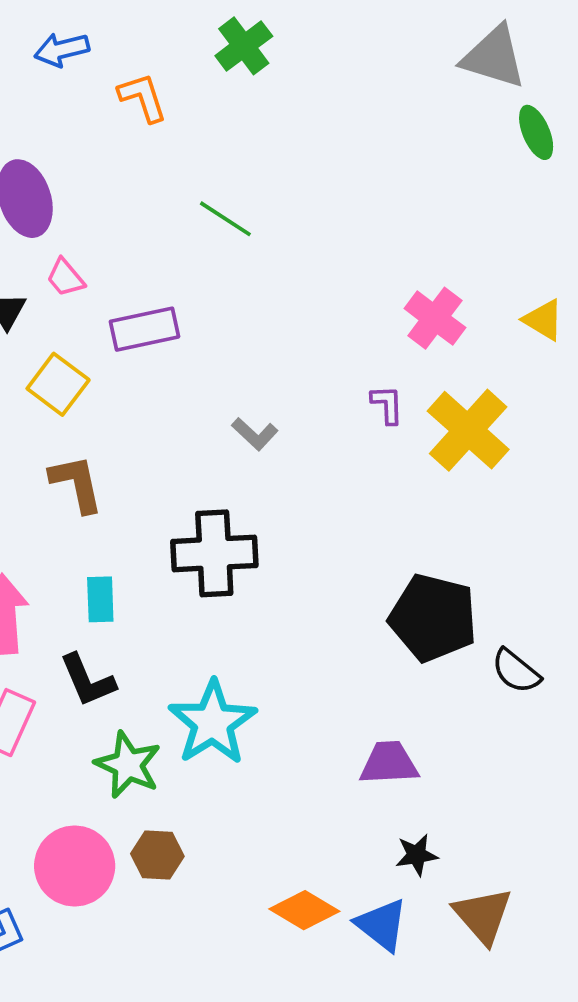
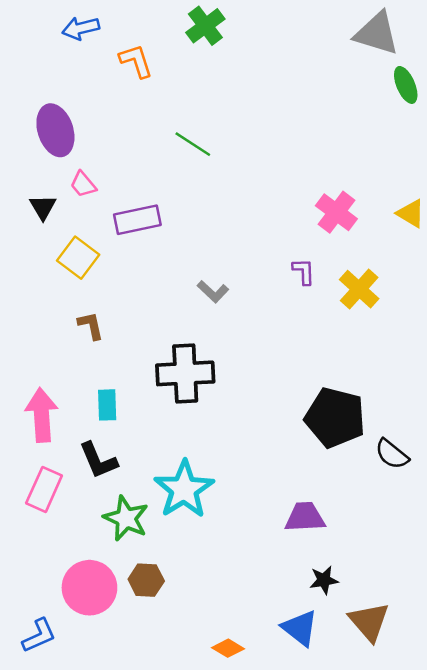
yellow cross: (468, 430) -> (359, 289), size x0.7
brown L-shape: (76, 484) -> (91, 326), size x0.7
orange diamond: (304, 910) -> (228, 648), moved, size x0.7

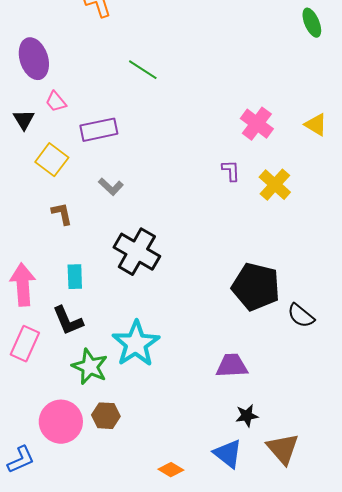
gray L-shape: (213, 292) -> (111, 187), moved
black cross: (185, 373) -> (137, 252), turned 33

